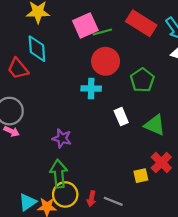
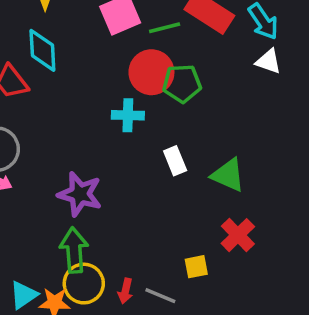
green line: (102, 32) -> (165, 28), moved
green pentagon: (142, 80) -> (182, 83), moved, turned 30
purple star: (62, 138) -> (80, 194), size x1.4
yellow square: (141, 176) -> (196, 267), moved

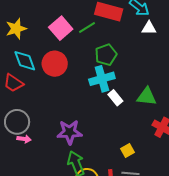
red circle: (151, 72) -> (55, 64), moved
cyan cross: (128, 115) -> (102, 79), moved, size x1.4
yellow square: (196, 267) -> (128, 150), moved

